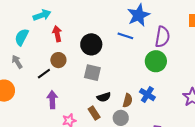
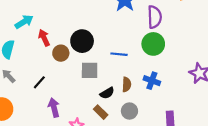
blue line: (125, 36) -> (119, 54), moved
brown circle: (58, 60) -> (61, 53), moved
brown semicircle: (128, 101) -> (127, 84), moved

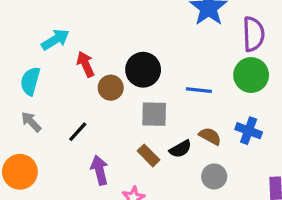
brown semicircle: (127, 84) -> (210, 136), turned -64
brown rectangle: (101, 112) -> (149, 155), moved

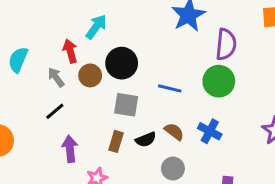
cyan arrow: (55, 40) -> (96, 27), moved, turned -30
gray arrow: (31, 122) -> (56, 77), moved
brown rectangle: (149, 155) -> (116, 141), turned 54

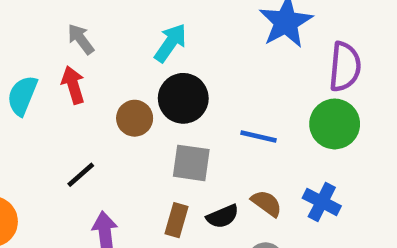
cyan arrow: (96, 27) -> (170, 43), moved
red arrow: (70, 51) -> (73, 85), moved
gray arrow: (56, 77) -> (81, 39), moved

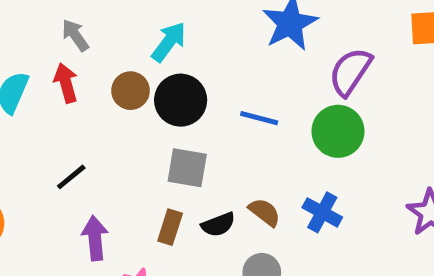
purple semicircle: (345, 67) -> (350, 72), turned -153
brown circle: (135, 118) -> (131, 91), moved
blue line: (259, 136) -> (259, 118), moved

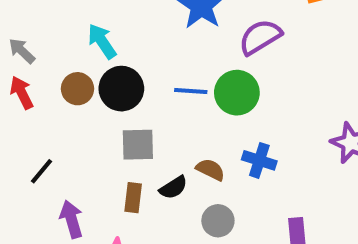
cyan arrow: (169, 42) -> (102, 41), turned -60
purple semicircle: (350, 72) -> (260, 37), turned 36
green circle: (338, 131) -> (237, 93), moved

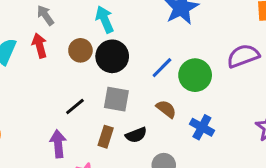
purple semicircle: (260, 37) -> (243, 56), moved
blue line: (191, 91) -> (162, 68), turned -60
brown semicircle: (210, 170) -> (166, 109), moved
black line: (41, 171) -> (75, 106), moved

